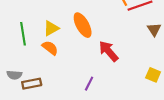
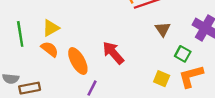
orange ellipse: (83, 25) -> (78, 61), moved

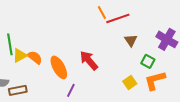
yellow triangle: (51, 28) -> (20, 55), moved
yellow square: (162, 79) -> (130, 82), turned 32

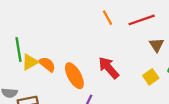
orange line: (102, 12) -> (107, 18), moved
yellow square: (130, 82) -> (151, 77), moved

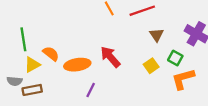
yellow triangle: (30, 62) -> (32, 65), moved
orange ellipse: (74, 76) -> (77, 65), turned -70

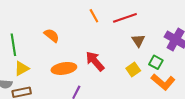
orange semicircle: (51, 54) -> (52, 35), moved
orange L-shape: (183, 79) -> (163, 82), turned -125

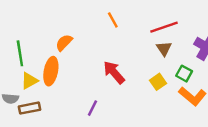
red line: (125, 18) -> (164, 27), moved
orange semicircle: (52, 35) -> (64, 43), turned -84
orange ellipse: (64, 68) -> (51, 71), moved, turned -70

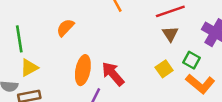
orange ellipse: (51, 71) -> (83, 70), moved
red arrow: (114, 72) -> (113, 74), moved

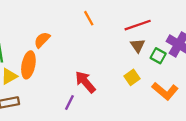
green square: (192, 60) -> (158, 56), moved
orange ellipse: (83, 70) -> (28, 65), moved

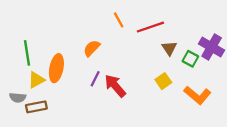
red line: (138, 25) -> (150, 27), moved
orange semicircle: (42, 40) -> (92, 48), moved
purple line: (69, 102) -> (95, 79), moved

